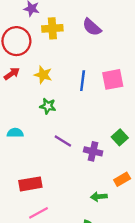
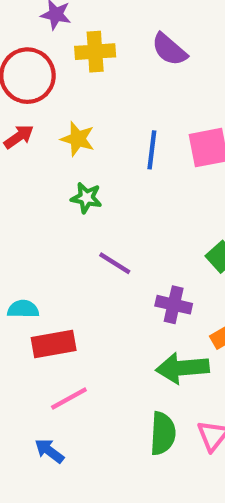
cyan semicircle: (15, 133) -> (23, 309), moved
purple cross: (93, 151) -> (174, 305), moved
green arrow: (99, 197) -> (182, 368), size x1.6

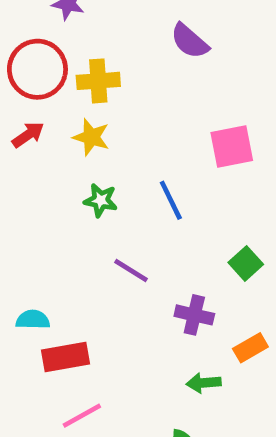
yellow cross: (95, 52) -> (98, 81), moved
blue line: (152, 150) -> (171, 200), moved, turned -33
green arrow: (182, 368) -> (204, 383), size x0.6

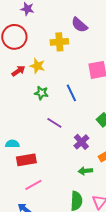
yellow cross: (98, 81) -> (59, 42), moved
red arrow: (28, 135) -> (18, 71), moved
purple cross: (194, 315) -> (81, 142), turned 35

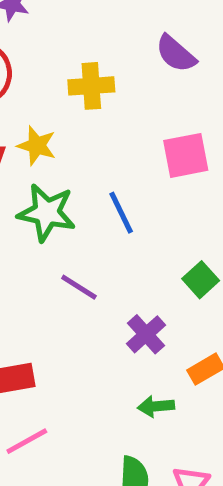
purple semicircle: (79, 25) -> (176, 54), moved
green star: (41, 93) -> (47, 213), size x1.6

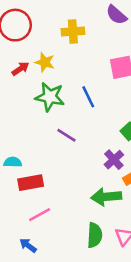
purple cross: (146, 334) -> (114, 160), moved
green arrow: (156, 406) -> (106, 197), size x1.6

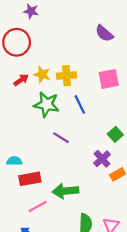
yellow cross: (73, 31) -> (67, 76), moved
green arrow: (106, 197) -> (65, 191), moved

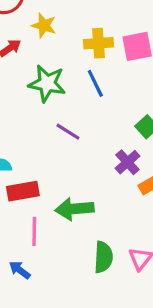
yellow star: (42, 74) -> (44, 25), moved
yellow cross: (67, 76) -> (99, 43), moved
pink line: (38, 206) -> (34, 231), turned -60

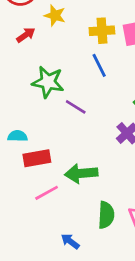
green star: (47, 83) -> (48, 82), moved
pink line: (34, 231) -> (47, 193), turned 60
blue arrow: (20, 270) -> (70, 241), moved

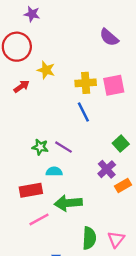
green star: (48, 82) -> (40, 147), moved, size x0.6
cyan semicircle: (17, 136) -> (54, 172), moved

